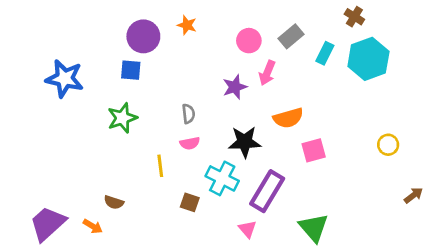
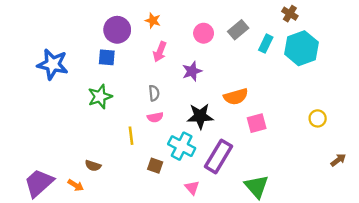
pink arrow: (267, 73) -> (160, 52), moved
pink triangle: (247, 229) -> (192, 188), moved

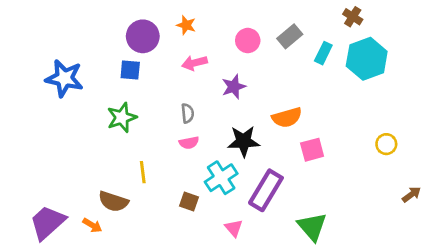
pink arrow: (160, 52) -> (195, 63), turned 54
yellow line: (131, 136) -> (143, 172), moved
cyan cross: (182, 146) -> (221, 178), turned 30
brown semicircle: (93, 166) -> (113, 201), size x1.5

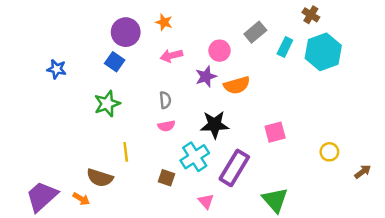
pink circle: (248, 41) -> (220, 51), moved
blue square: (130, 70) -> (115, 62), turned 30
blue star: (64, 78) -> (57, 69), size x0.6
orange semicircle: (287, 117) -> (237, 85), moved
yellow circle: (386, 144) -> (329, 152), moved

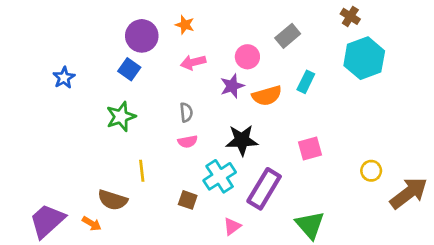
cyan rectangle: (285, 47) -> (306, 82), moved
blue star: (57, 69) -> (64, 78), turned 30
brown arrow: (363, 172) -> (409, 193), size x2.0
pink triangle: (206, 201) -> (232, 226), turned 35

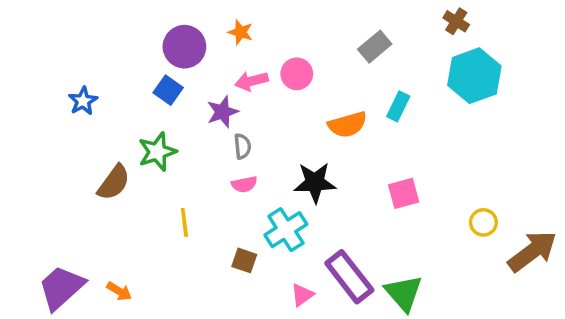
pink circle: (247, 57) -> (297, 74), moved
purple star: (232, 86) -> (222, 112), moved
purple rectangle: (264, 189) -> (349, 277), moved, turned -69
brown semicircle: (113, 200) -> (114, 183), moved, turned -72

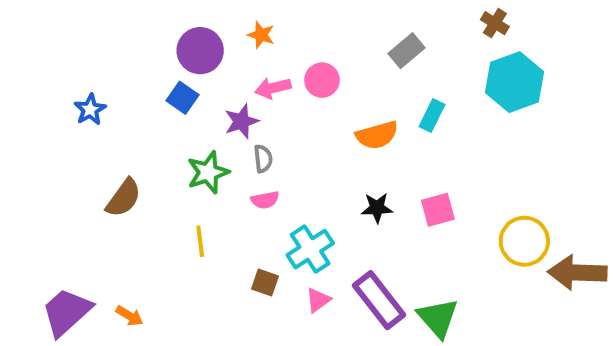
green star: (157, 152) -> (208, 172), moved
black star: (315, 183) -> (377, 208), moved, size x0.7
yellow circle: (483, 222) -> (524, 241), size x1.6
brown arrow: (532, 251) -> (577, 273), turned -141
pink triangle: (302, 295) -> (318, 300), moved

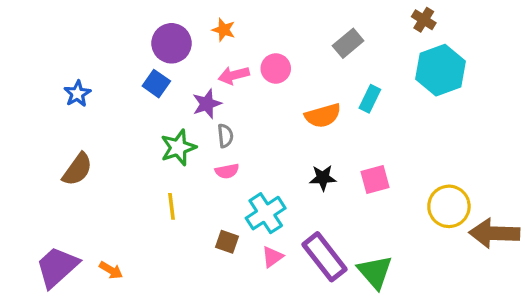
brown semicircle: (124, 198) -> (77, 169), moved

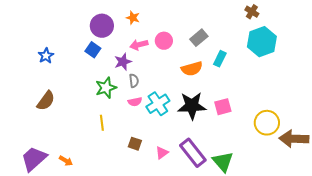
gray rectangle: (348, 43) -> (199, 38), moved
black star: (323, 178) -> (192, 106), size x1.8
cyan cross: (266, 213) -> (158, 104), moved

